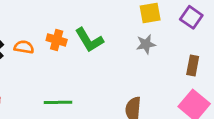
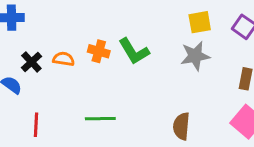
gray star: (146, 44) -> (195, 56), size x1.4

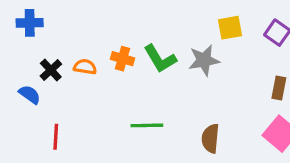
gray star: (195, 56) -> (204, 60), moved
green line: (100, 119) -> (147, 125), moved

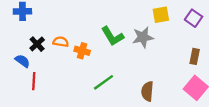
orange cross: (123, 59) -> (82, 51), moved
green line: (147, 125) -> (103, 82), turned -35
red line: (56, 137) -> (34, 81), moved

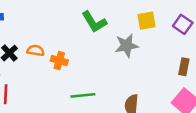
green L-shape: (112, 36) -> (94, 22), moved
green line: (103, 82) -> (83, 95), turned 30

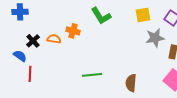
gray star: (127, 46) -> (155, 38), moved
orange cross: (59, 61) -> (73, 31), moved

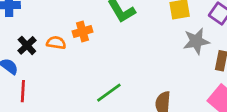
orange cross: (73, 31) -> (82, 32), turned -32
green line: (92, 75) -> (109, 93), turned -30

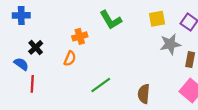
orange semicircle: (56, 43) -> (70, 58), moved, turned 104

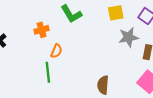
orange semicircle: (70, 58) -> (56, 51), moved
green line: (101, 85) -> (48, 72), moved, turned -60

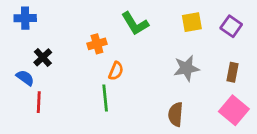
gray star: (128, 37) -> (186, 68), moved

